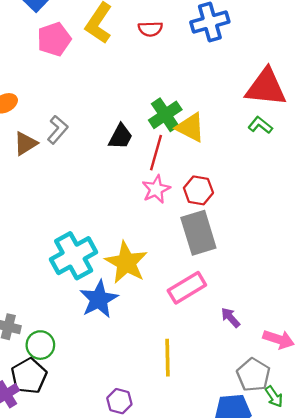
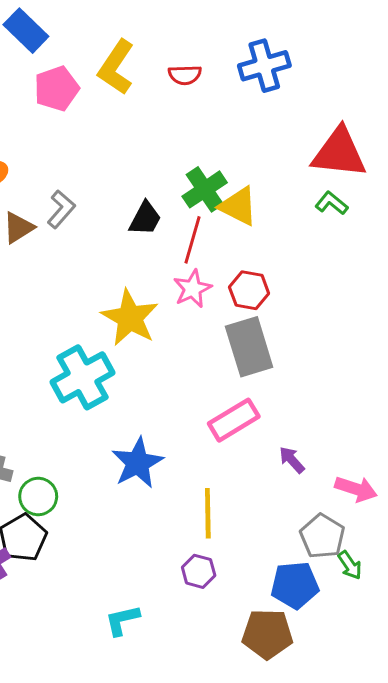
yellow star: (126, 263) -> (130, 318), moved
blue star: (99, 299) -> (138, 463), moved
purple hexagon: (119, 401) -> (199, 571), moved

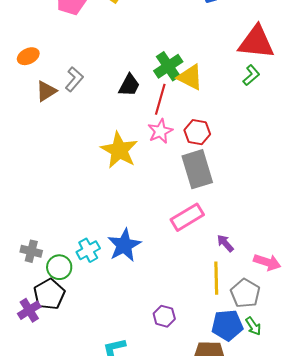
green L-shape: (332, 203) -> (251, 75), turned 100
cyan cross: (83, 377) -> (88, 250), moved, size x0.6
yellow line: (208, 513) -> (216, 278), moved
green arrow: (350, 565) -> (253, 326), moved

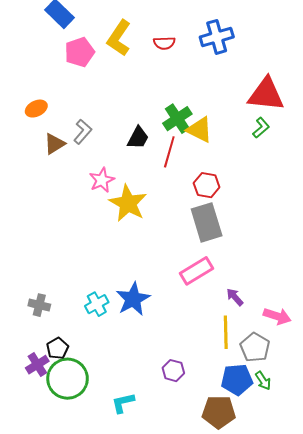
pink star: (160, 131) -> (102, 180), moved
green circle: (59, 267) -> (68, 379), moved, size x1.6
black pentagon: (49, 294) -> (57, 348), size x0.7

